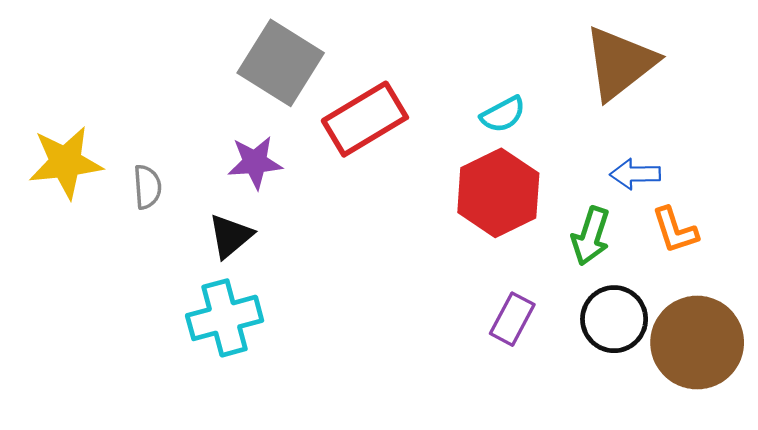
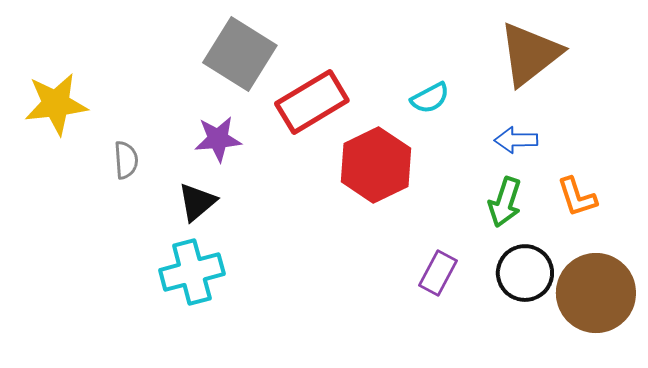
yellow star: (65, 162) -> (56, 104), moved
blue arrow: (635, 174) -> (516, 140), moved
red hexagon: (498, 193) -> (376, 165), moved

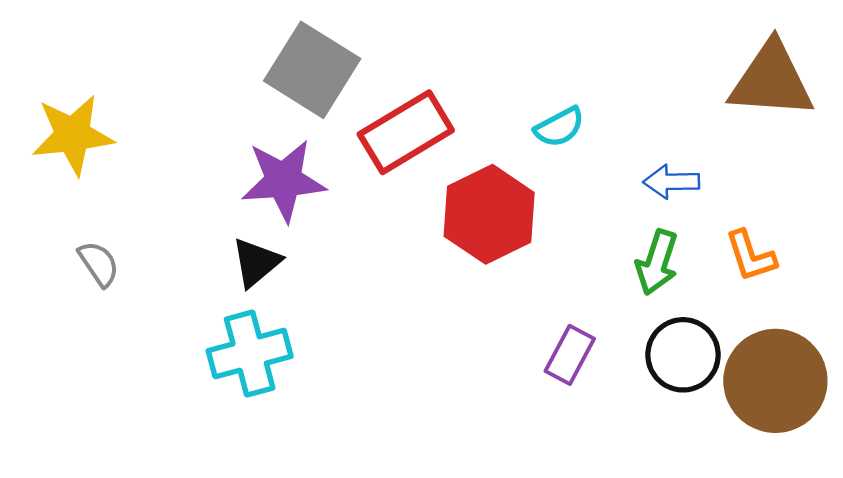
brown triangle: (530, 54) -> (772, 80), moved, turned 42
purple star: (218, 139) -> (283, 180), size x1.4
gray semicircle: (126, 160) -> (99, 264), moved, turned -30

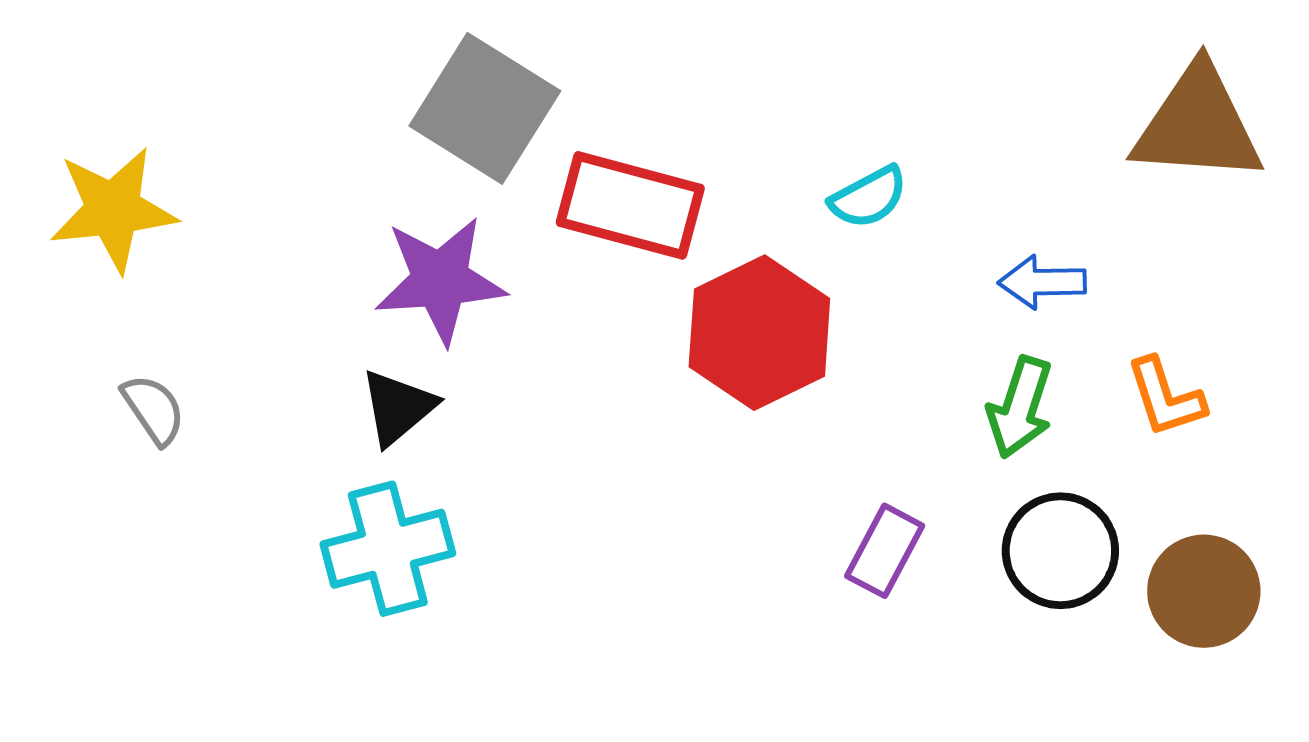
red rectangle: (406, 132) -> (630, 205), turned 46
brown circle: (775, 381) -> (1204, 591), size x0.7

